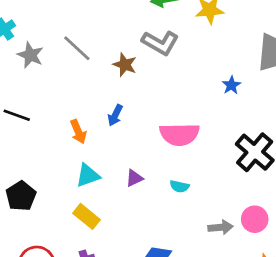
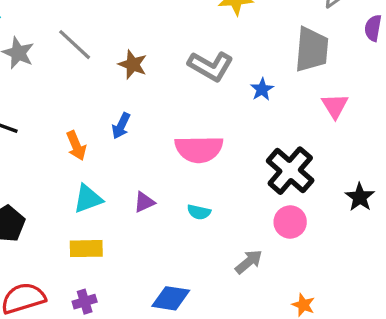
gray L-shape: (160, 43) -> (211, 66), moved
yellow rectangle: (86, 216) -> (86, 249), turned -40
pink circle: (255, 219) -> (290, 222), moved
gray arrow: (220, 227) -> (249, 262), turned -35

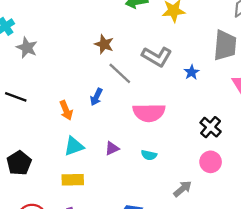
gray line: (75, 45) -> (120, 73), moved
brown star: (133, 64) -> (104, 44), moved
black cross: (290, 171) -> (211, 127), size x0.7

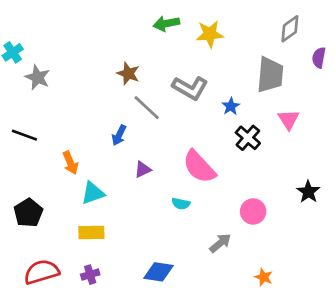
orange arrow: (66, 110) -> (70, 163), moved
pink semicircle: (149, 113) -> (199, 167), moved, turned 48
black cross: (211, 127) -> (248, 138), moved
purple triangle: (112, 148) -> (143, 169), moved

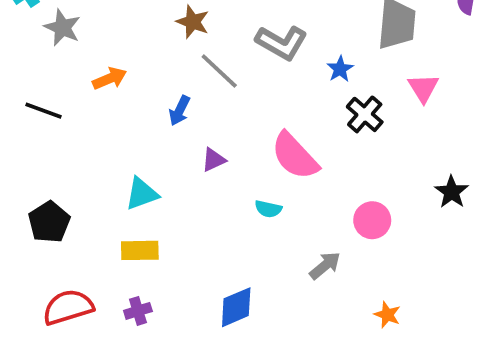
orange arrow: (70, 163) -> (110, 79), moved, turned -90
blue diamond: (158, 272) -> (236, 307), turned -32

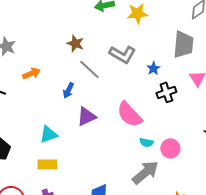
black cross: (365, 114) -> (166, 92), turned 30
purple triangle: (214, 160) -> (86, 116), size x1.5
cyan semicircle: (268, 209) -> (146, 142), moved
gray arrow: (325, 266) -> (145, 172), size x1.6

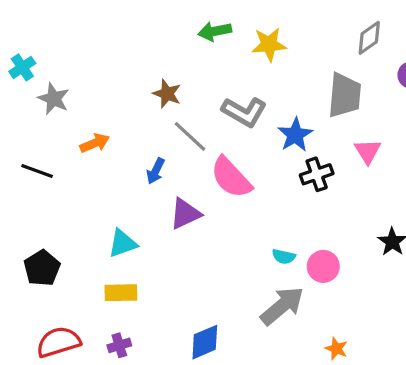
blue star: (153, 68) -> (295, 135), size x1.5
pink semicircle: (129, 114) -> (231, 178), moved

